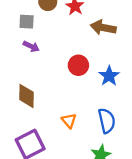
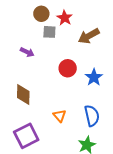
gray square: (27, 22) -> (49, 32), moved
brown arrow: (103, 28) -> (89, 36), turned -40

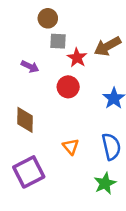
red star: (65, 18) -> (77, 58), moved
red circle: (68, 68) -> (68, 87), moved

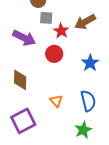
purple arrow: (30, 67) -> (24, 38), size x1.6

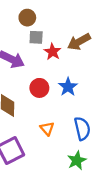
red circle: (54, 54) -> (39, 88), moved
blue star: (90, 63) -> (68, 87), moved

